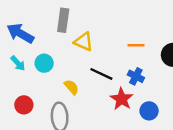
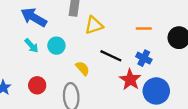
yellow triangle: (83, 42) -> (94, 25), turned -42
blue circle: (149, 111) -> (156, 91), size x1.5

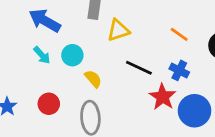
orange line: (144, 29) -> (179, 34), turned 35
yellow semicircle: (83, 68) -> (93, 79), moved

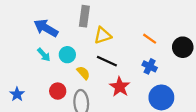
black line: (139, 68) -> (107, 61), moved
red star: (163, 97) -> (120, 87), moved
red circle: (49, 104) -> (58, 91), moved

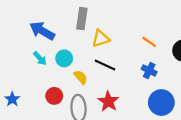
red star: (120, 87) -> (108, 101), moved

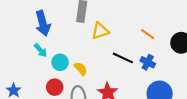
blue arrow: (42, 31) -> (43, 23), turned -135
cyan circle: (64, 58) -> (60, 62), moved
black line: (105, 65) -> (123, 58), moved

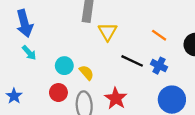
blue arrow: (43, 23) -> (25, 23), moved
yellow triangle: (100, 31) -> (108, 32), turned -42
cyan arrow: (41, 50) -> (29, 53), moved

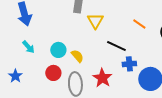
cyan arrow: (29, 53) -> (28, 47), moved
blue cross: (159, 66) -> (129, 64), moved, turned -32

